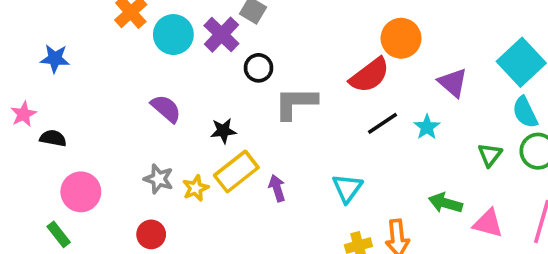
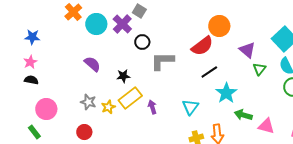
pink star: (23, 114) -> (30, 62), moved
cyan star: (427, 127) -> (226, 93), moved, size x1.5
green triangle: (490, 155) -> (259, 69), moved

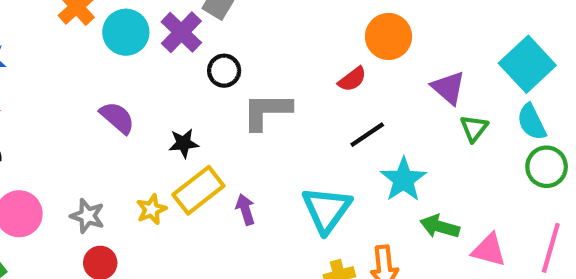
red semicircle: (202, 46) -> (352, 79), size x0.6
gray star: (88, 102) -> (87, 216), moved
cyan triangle: (190, 107) -> (327, 209), size x1.4

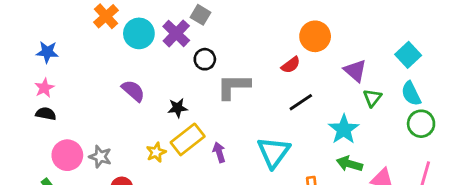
cyan square: (527, 64) -> (408, 55), size x0.7
cyan star: (403, 180) -> (344, 129), moved
gray star: (87, 216) -> (100, 157), moved

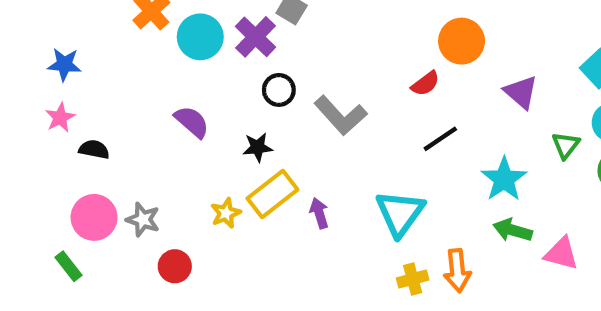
black circle: (205, 59) -> (279, 90), moved
gray L-shape: (233, 86) -> (340, 115), turned -132
green triangle: (372, 98) -> (566, 145), moved
black semicircle: (46, 114) -> (94, 149), moved

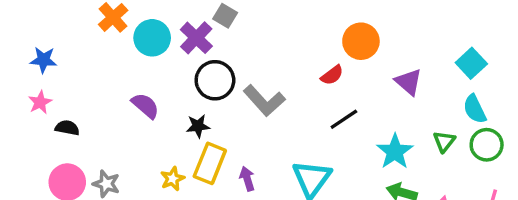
black circle: (279, 90) -> (215, 80), size x1.5
green triangle: (566, 145) -> (444, 141), moved
yellow rectangle: (272, 194) -> (210, 163), turned -30

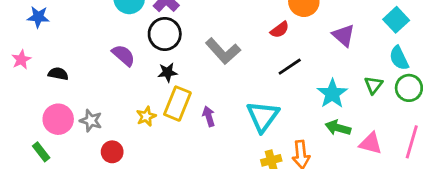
black circle: (215, 80) -> (165, 34), moved
pink star: (40, 102) -> (21, 60), moved

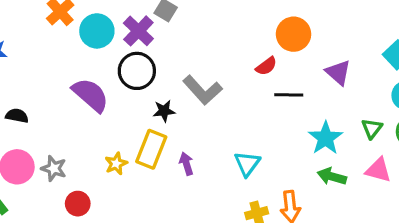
purple semicircle: (123, 55) -> (91, 95), size x1.4
black line: (290, 67) -> (289, 95), moved, turned 35
black star: (168, 72) -> (164, 111), moved
cyan triangle: (263, 116) -> (247, 164), size x0.7
pink triangle: (371, 143) -> (378, 170), moved

